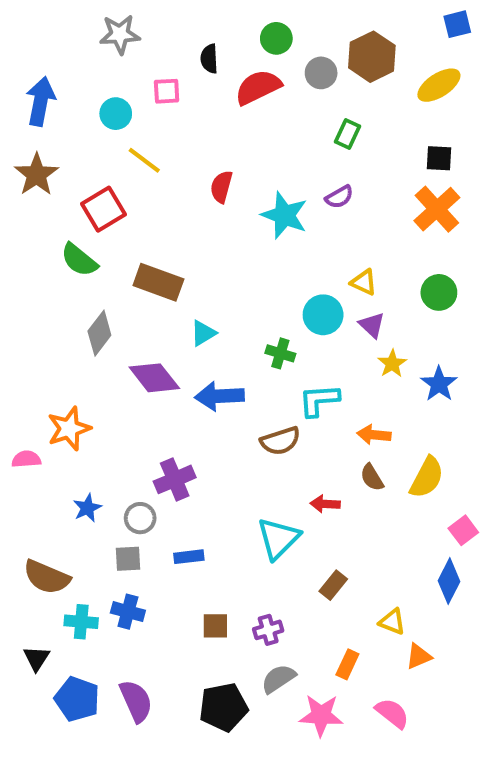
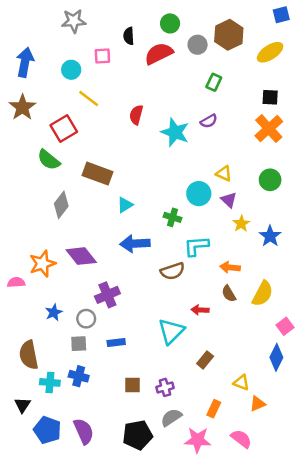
purple diamond: (154, 378) -> (81, 256), moved
brown semicircle: (47, 577) -> (29, 355), turned 56

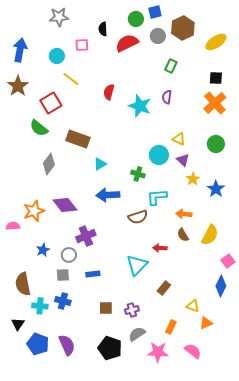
blue square: (281, 15) -> (155, 12), moved
purple semicircle: (209, 121) -> (167, 97), turned 128
black pentagon: (137, 435) -> (110, 348), turned 30

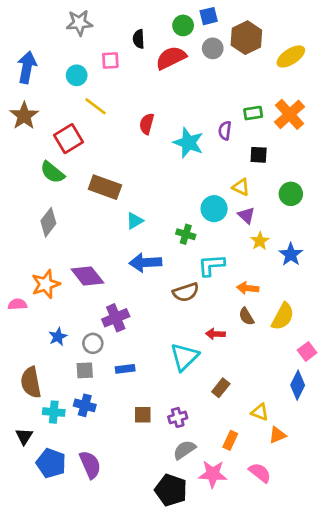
green rectangle: (171, 66) -> (253, 113), moved, turned 56
black square: (216, 78) -> (259, 155), moved
orange cross: (215, 103) -> (289, 114), moved
gray diamond: (49, 164) -> (48, 222), moved
black pentagon: (110, 348) -> (171, 490), moved

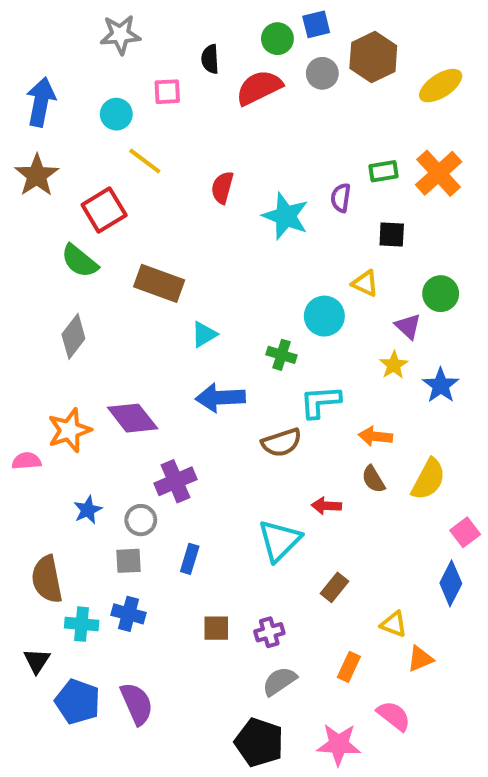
purple triangle: (246, 215) -> (408, 326), moved
blue rectangle: (125, 369) -> (190, 559), turned -66
pink star: (213, 474) -> (339, 744), moved

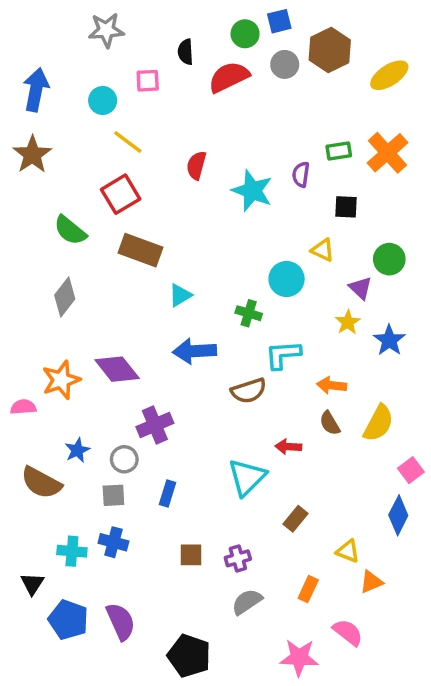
red square: (104, 210) -> (121, 194), moved
brown semicircle: (47, 579) -> (41, 483), moved, turned -51
black pentagon: (259, 742) -> (189, 656), moved

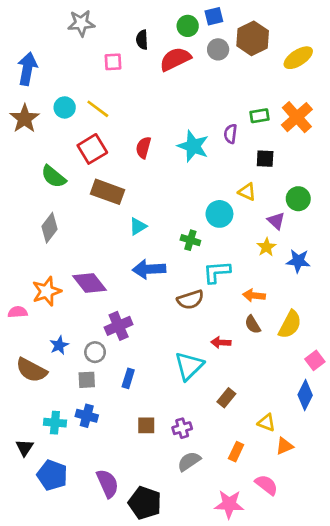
cyan circle: (103, 100) -> (65, 107), moved
red semicircle: (196, 165) -> (143, 148), moved
blue star: (389, 340) -> (298, 261), turned -30
purple semicircle: (121, 622) -> (107, 483), moved

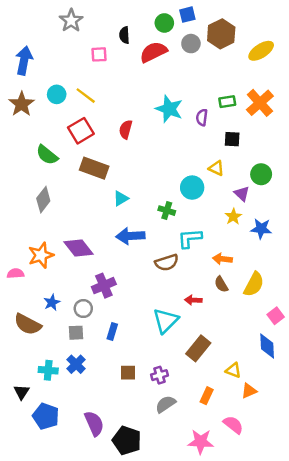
gray star: (81, 23) -> (71, 21), turned -30
cyan star: (193, 146) -> (169, 109), moved
blue diamond: (305, 395) -> (267, 346), turned -30
brown rectangle: (226, 398) -> (198, 348), size x1.5
blue cross: (87, 416) -> (76, 364), turned 30

